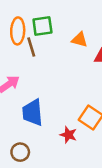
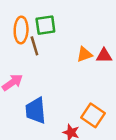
orange triangle: (80, 40) -> (84, 54), moved, turned -35

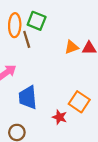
green square: (45, 25) -> (37, 21), turned 30

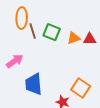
green square: (37, 21) -> (52, 32), moved

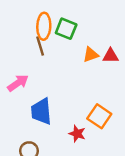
orange ellipse: (22, 18) -> (44, 26), moved
green square: (52, 32) -> (66, 29), moved

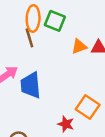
blue trapezoid: (41, 111) -> (31, 85), moved

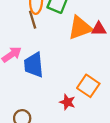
orange triangle: (79, 46) -> (80, 28), size x1.6

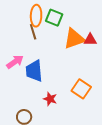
red star: (67, 102) -> (50, 99), moved

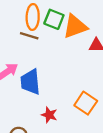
brown line: (33, 32) -> (29, 36), turned -56
orange triangle: (74, 39) -> (75, 26), moved

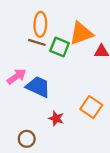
green square: (54, 19) -> (60, 47), moved
blue trapezoid: (30, 82) -> (38, 87), turned 120

